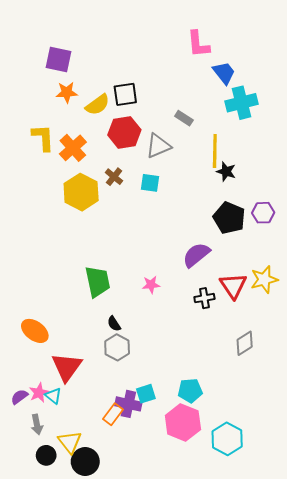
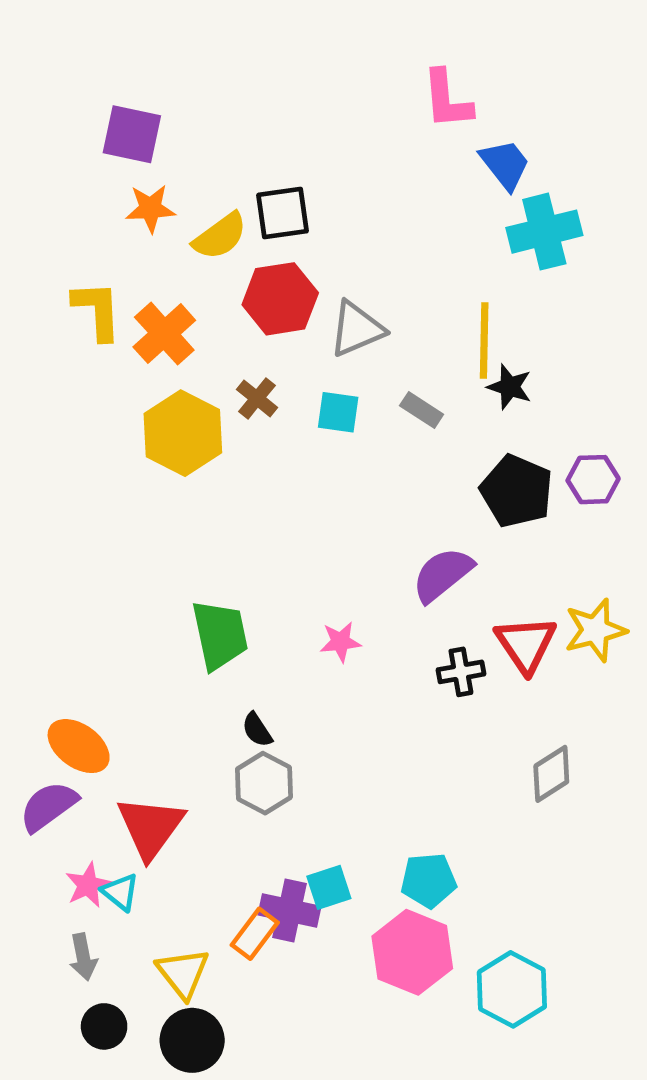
gray rectangle: (184, 118) -> (422, 410), moved
purple semicircle: (19, 397) -> (48, 806), moved, size x1.5
yellow triangle: (70, 442) -> (183, 973), moved

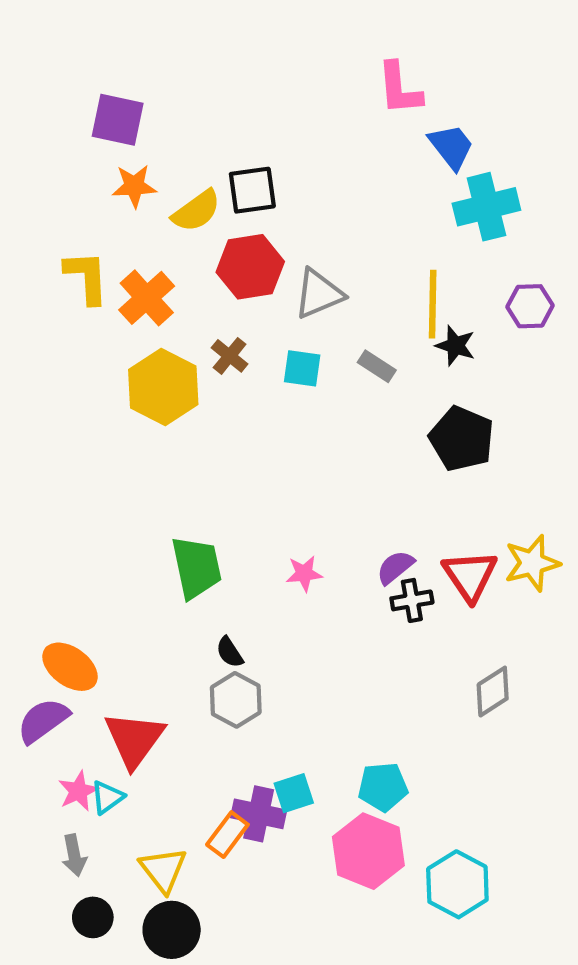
purple hexagon: (593, 480) -> (530, 306), moved
purple semicircle: (442, 575) -> (395, 567), moved, size x0.7
cyan triangle: (120, 892) -> (107, 797), turned 45

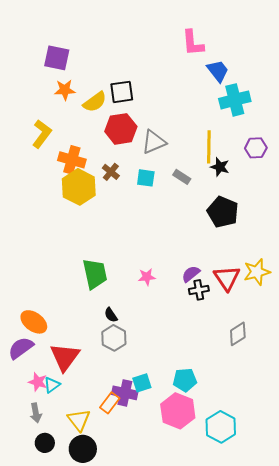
yellow L-shape: (87, 277) -> (42, 134), turned 40
orange cross: (147, 298) -> (72, 160), moved, turned -32
pink star: (78, 791) -> (38, 382), turned -30

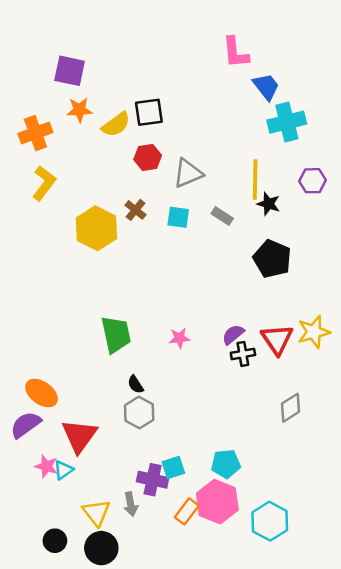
red hexagon: (121, 129) -> (148, 157), size x0.7
yellow L-shape: (42, 134) -> (44, 183), moved
orange cross: (72, 160) -> (35, 133), moved, turned -36
orange rectangle: (110, 403) -> (187, 511), moved
gray arrow: (36, 413) -> (131, 504), moved

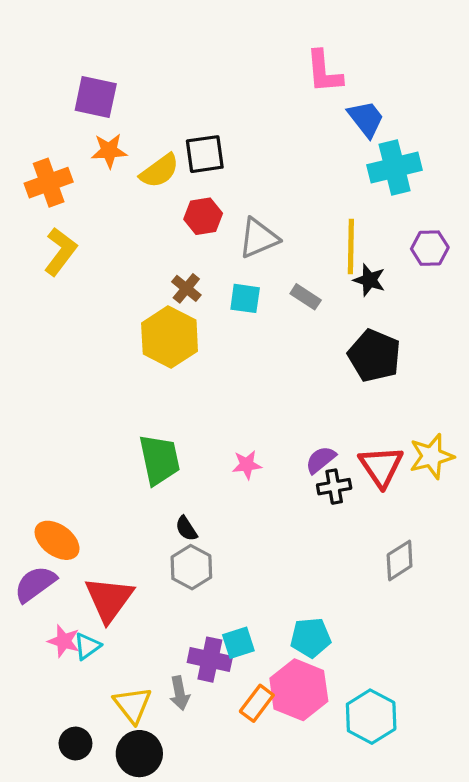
yellow hexagon: (96, 228) -> (170, 337), moved

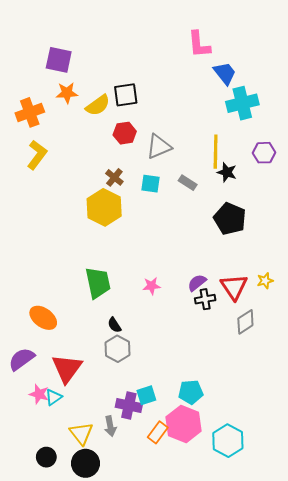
yellow star: (431, 456) -> (265, 281), size x0.6
orange ellipse: (57, 540) -> (43, 318), moved
gray diamond: (400, 560) -> (245, 322), moved

